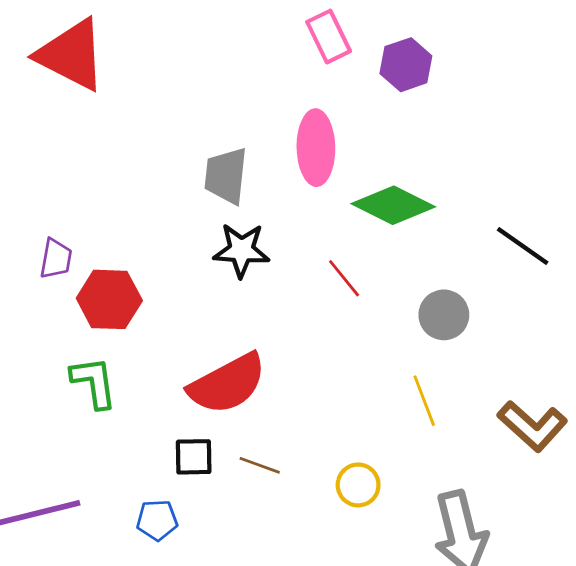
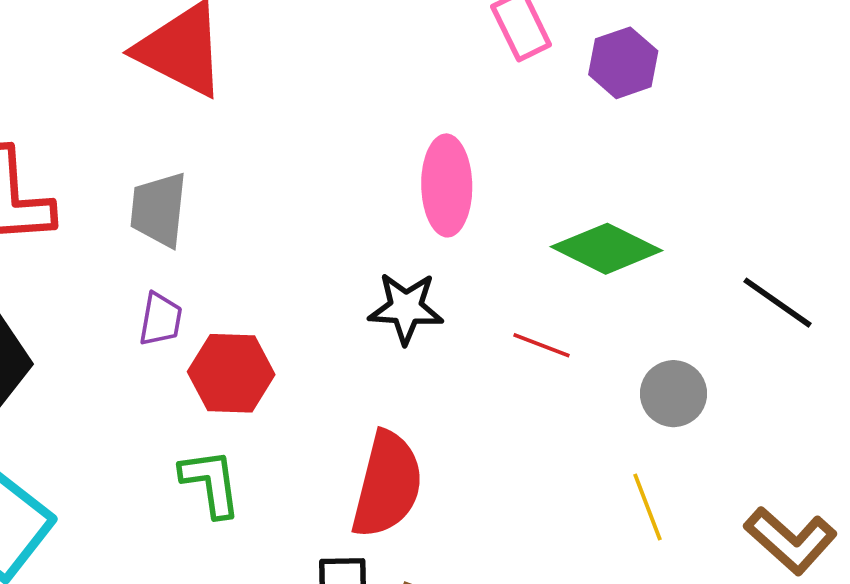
pink ellipse: (316, 148) -> (447, 185), moved
gray trapezoid: (226, 176) -> (159, 210), moved
red line: (344, 278) -> (542, 345), turned -30
red semicircle: (227, 384) -> (387, 485), turned -48

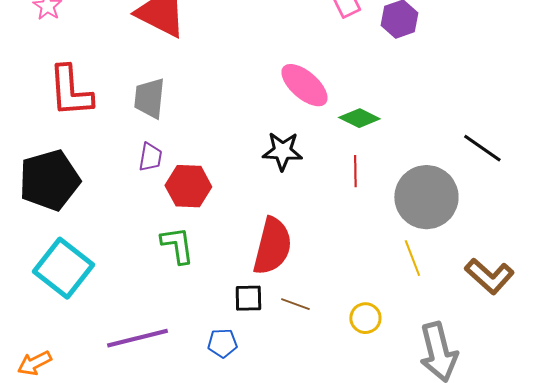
pink ellipse: (447, 185) -> (304, 85), turned -48
green diamond: (607, 249) -> (359, 118), moved, size x0.7
red line: (542, 345) -> (355, 171), turned 68
gray circle: (673, 394) -> (426, 197), size x1.8

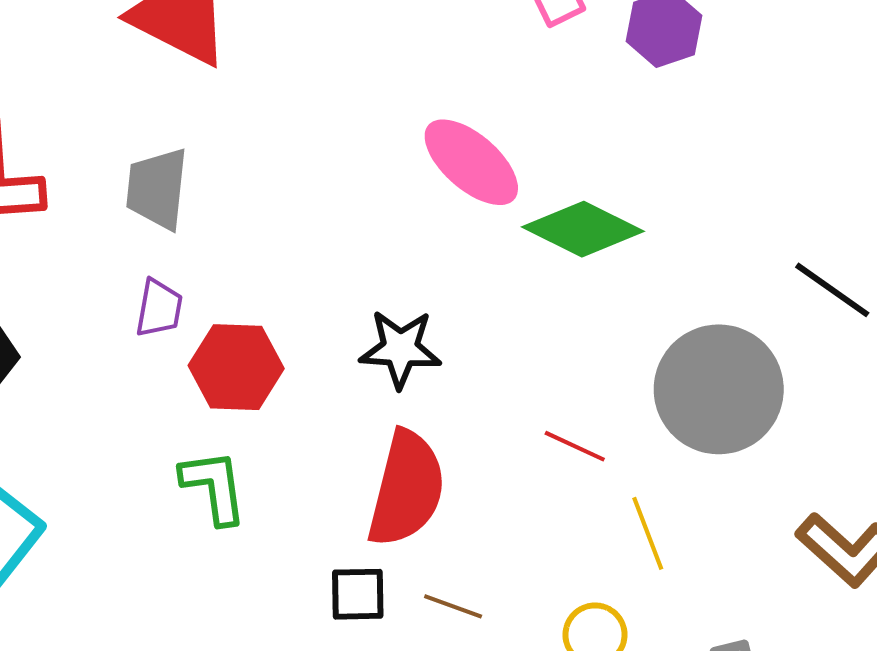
green diamond: (359, 118) -> (583, 229), size x1.4
black star: (282, 151) -> (400, 349), moved
red line: (355, 171) -> (575, 446), moved, turned -64
yellow line: (412, 258) -> (648, 533), moved

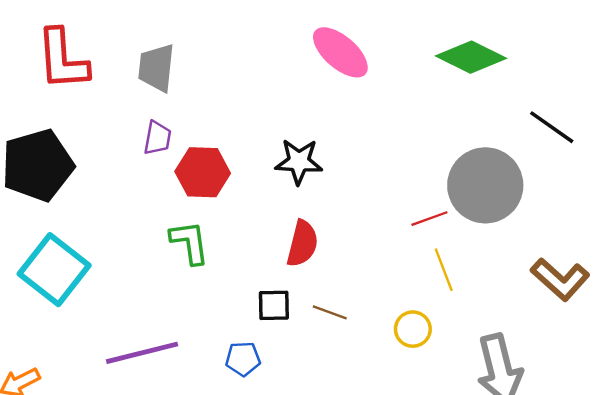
green diamond: (583, 229) -> (471, 57), moved
red line: (575, 446) -> (429, 219), moved, turned -45
red semicircle: (406, 489) -> (302, 244), size x0.7

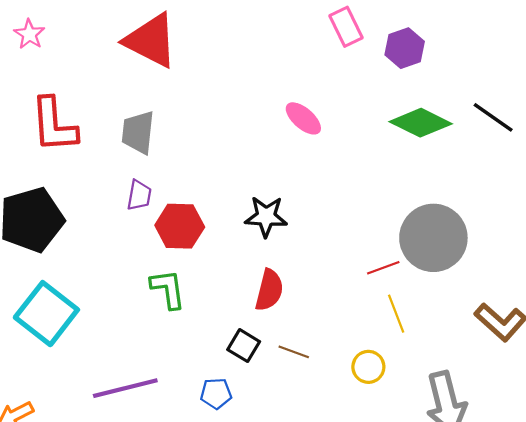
pink ellipse: (340, 52) -> (303, 118), size x0.7
black line: (552, 127) -> (493, 117), moved
black square: (274, 305) -> (244, 346), turned 32

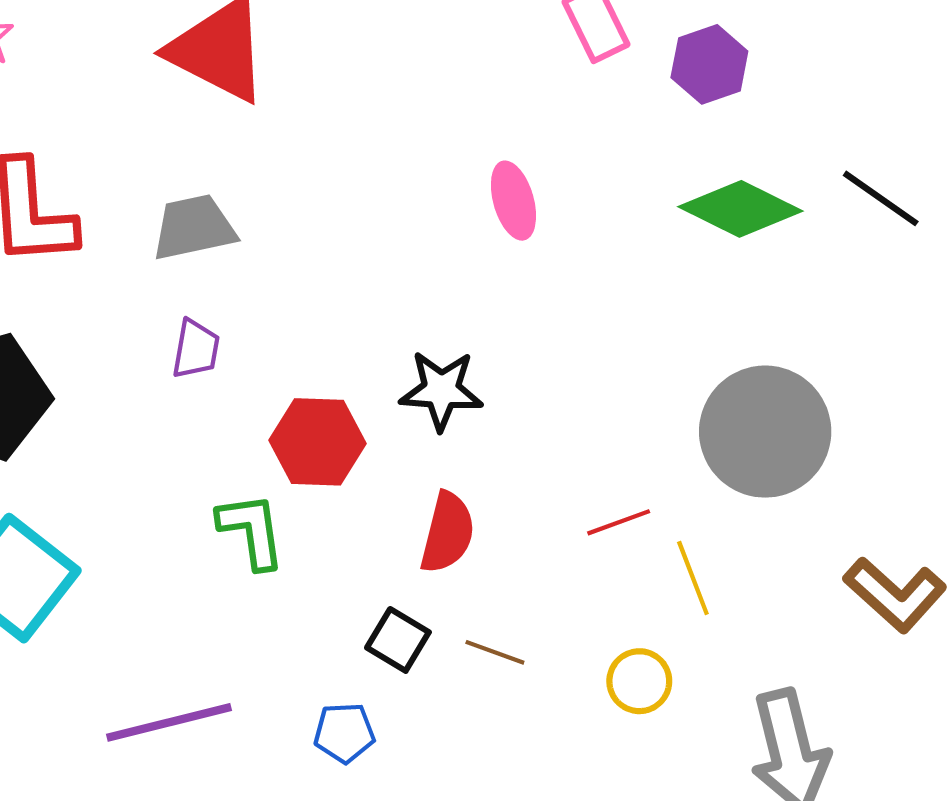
pink ellipse: (303, 118) -> (513, 201), turned 33
gray trapezoid: (138, 132) -> (194, 227), turned 72
red hexagon: (180, 226) -> (318, 442), moved
red line: (383, 268) -> (619, 522), moved

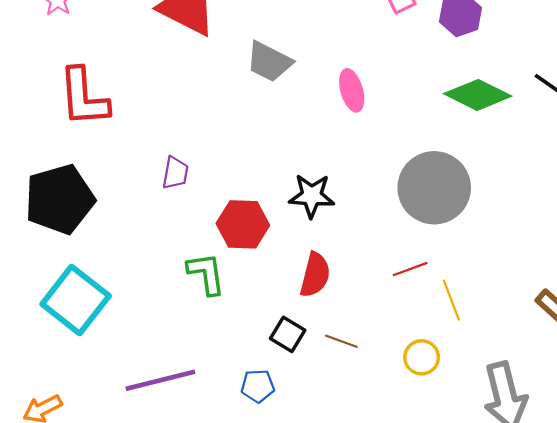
gray trapezoid: (194, 227) -> (269, 62), moved, turned -141
gray circle: (765, 432) -> (434, 188), moved

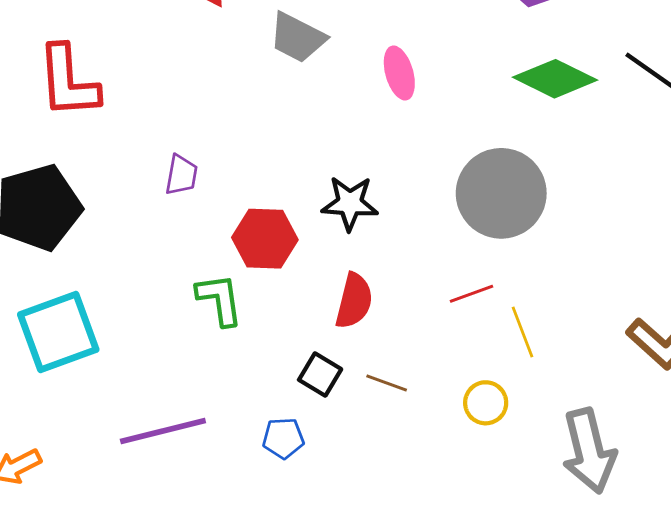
cyan square: (76, 300) -> (58, 332), turned 32

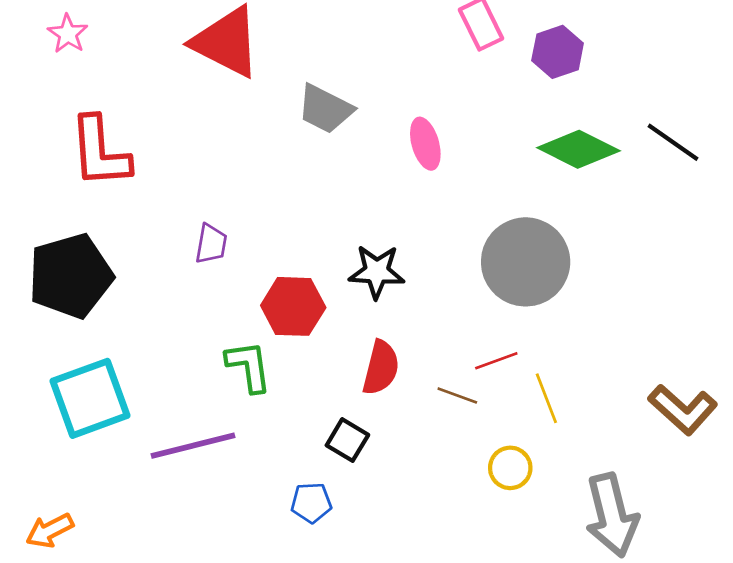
brown line: (387, 383) -> (457, 396), moved
purple line: (163, 431) -> (193, 446), moved

